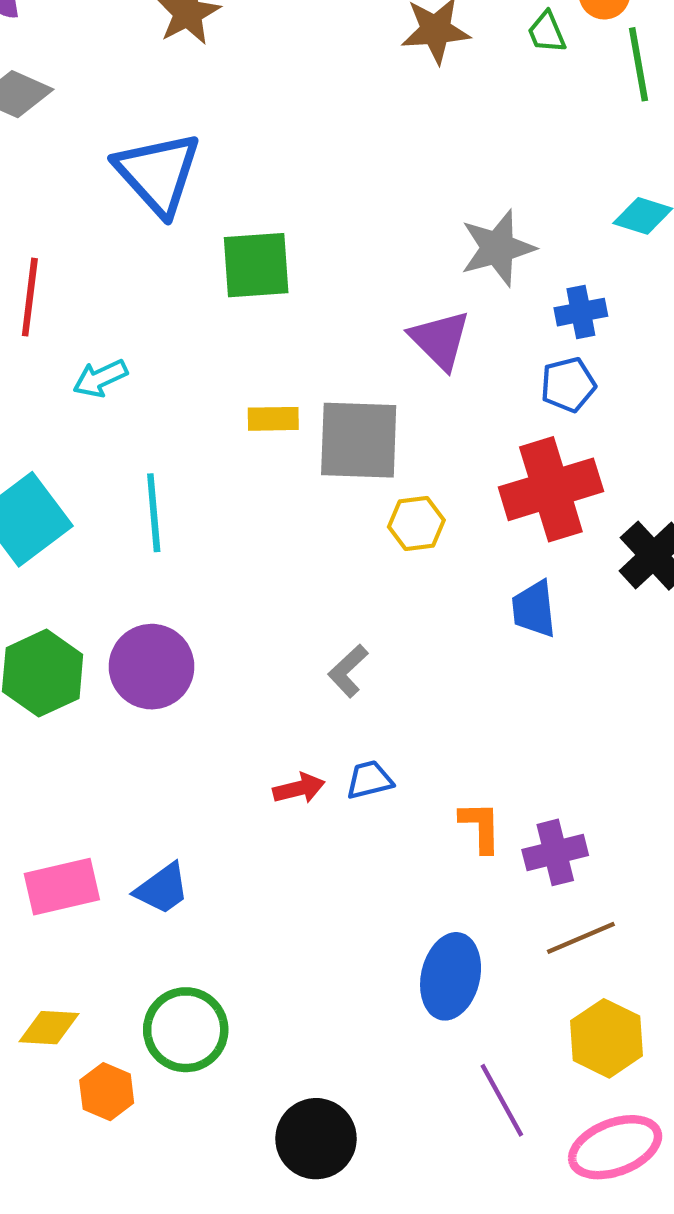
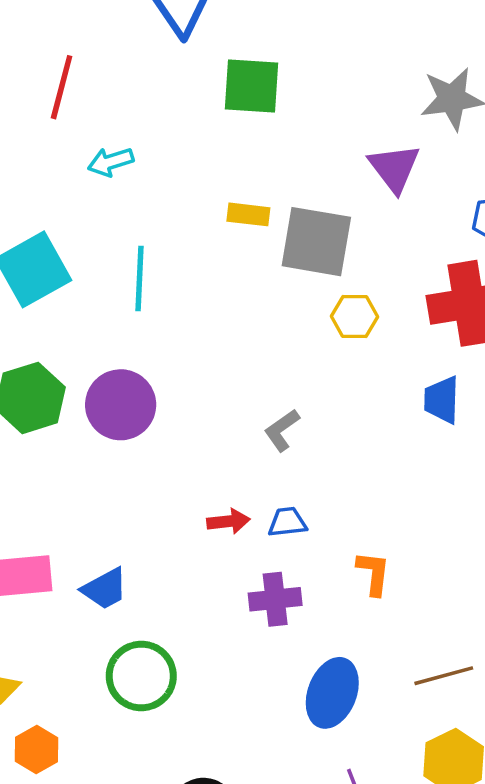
purple cross: (555, 852) -> (275, 599), moved
green circle: (186, 1030) -> (141, 676), moved

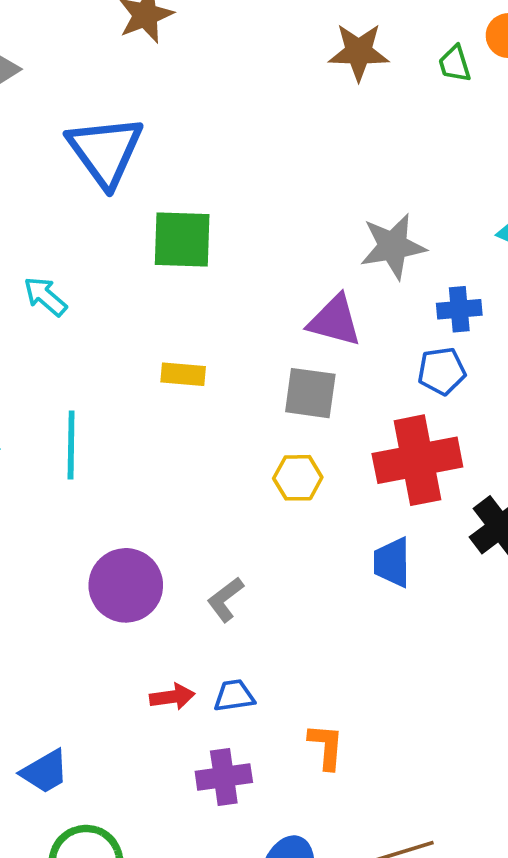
cyan arrow: (111, 162) -> (45, 296), moved, turned 60
purple triangle: (394, 168) -> (335, 321), turned -36
gray square: (316, 242) -> (310, 393), moved, size x0.7
purple circle: (121, 405) -> (126, 585), moved

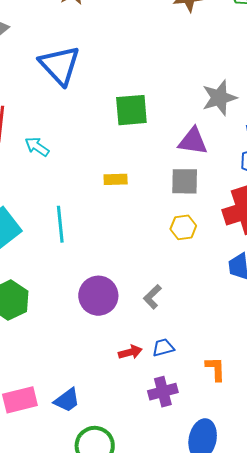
green square: (182, 239) -> (131, 110), moved

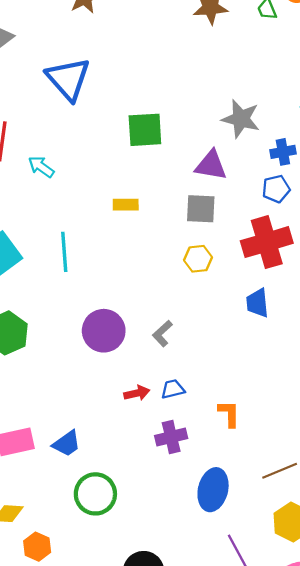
gray star: (219, 98) -> (241, 119), turned 30

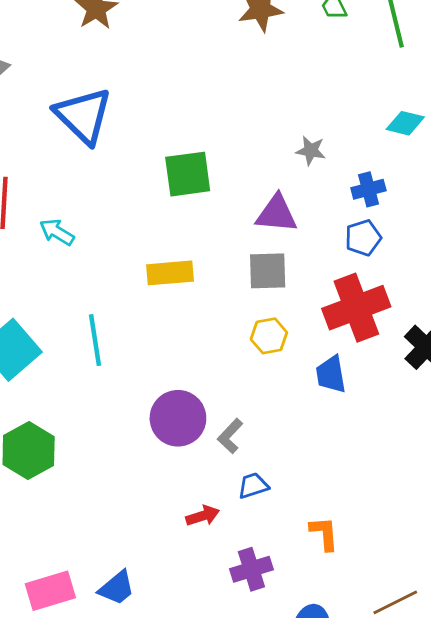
gray star: (241, 119) -> (311, 151), size x0.6
yellow rectangle: (126, 205) -> (170, 273), size x1.4
blue trapezoid: (257, 303) -> (331, 374), moved
purple circle: (104, 331) -> (178, 418), moved
blue trapezoid: (173, 389) -> (253, 486), moved

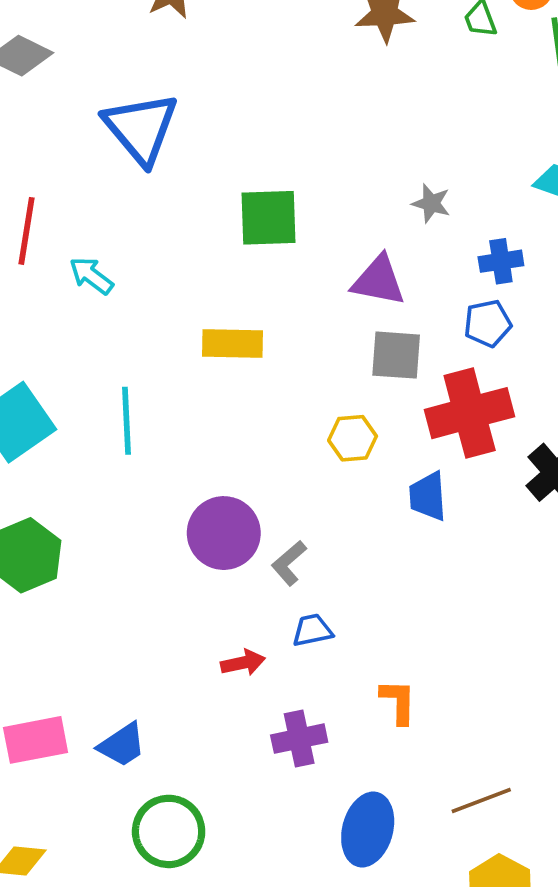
gray square: (268, 271) -> (396, 355), moved

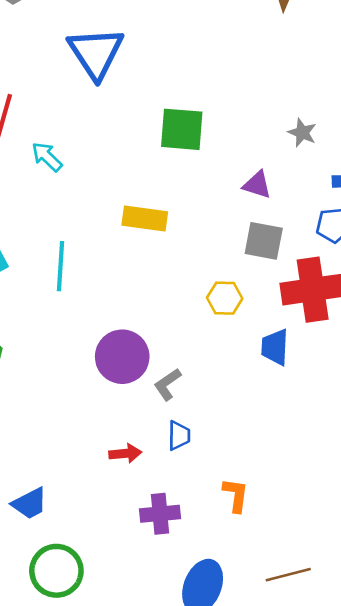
purple triangle: (379, 281) -> (257, 185), size x0.7
blue trapezoid: (312, 630) -> (179, 436), turned 96

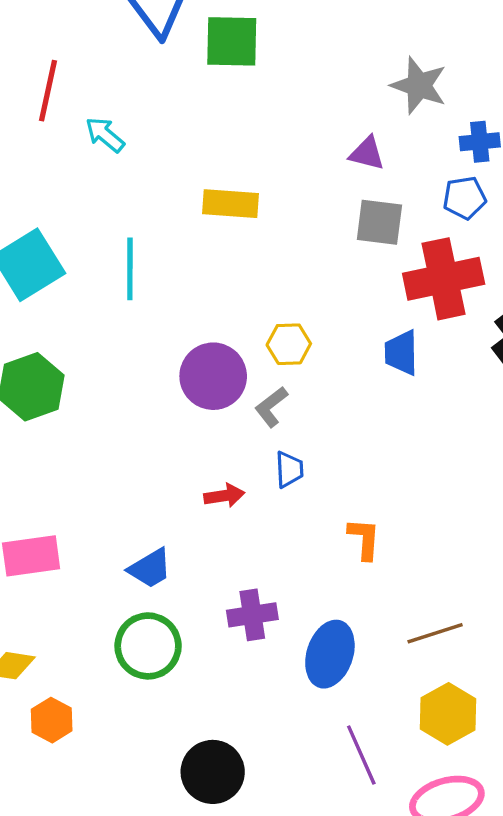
green square: (182, 129) -> (232, 41), moved
gray star: (302, 133) -> (419, 85), size x1.6
yellow hexagon: (225, 298) -> (289, 344), moved
blue trapezoid: (30, 503) -> (150, 568), moved
purple cross: (160, 514) -> (252, 615), moved

